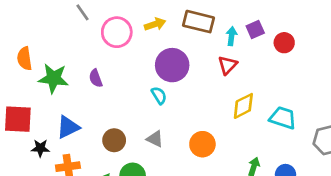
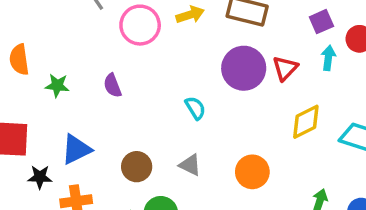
cyan arrow: (231, 36) -> (328, 58), moved
purple circle: (172, 65) -> (244, 68), moved
green star: (53, 78) -> (57, 85), size x0.6

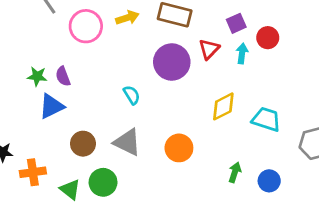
red triangle: (285, 68) -> (209, 49), moved
green star: (57, 85) -> (37, 76), moved
blue triangle: (76, 149) -> (51, 106), moved
gray triangle: (190, 165) -> (127, 142), size x1.5

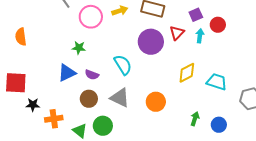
green star: (37, 76) -> (79, 48), moved
purple semicircle: (63, 76) -> (92, 75), moved, turned -48
cyan semicircle: (132, 95) -> (123, 65), size x1.5

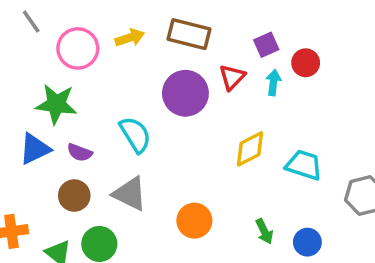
green star: (79, 48) -> (56, 104), size x1.6
orange circle: (156, 102) -> (194, 221), moved
green arrow: (195, 119) -> (264, 231), turned 136

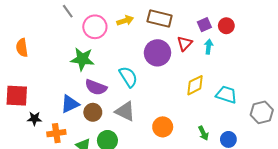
red circle: (306, 63) -> (226, 26), moved
blue triangle: (35, 149) -> (70, 104), moved
purple semicircle: (80, 152) -> (96, 87), size x1.5

